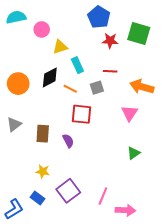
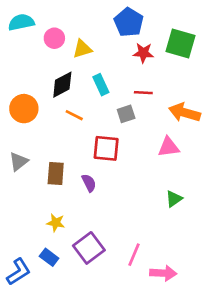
yellow triangle: (60, 47) -> (82, 49), moved
black diamond: (50, 77) -> (62, 85), moved
orange line: (70, 89) -> (74, 115), moved
pink triangle: (130, 113) -> (169, 147), turned 48

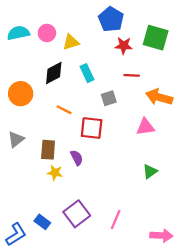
cyan semicircle: (21, 22) -> (18, 33), moved
red line: (143, 93) -> (132, 75), moved
orange line: (74, 115) -> (64, 110), moved
yellow star: (56, 223) -> (55, 173), moved
pink arrow: (163, 273) -> (161, 236), moved

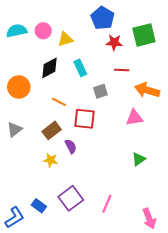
green square: (156, 38) -> (144, 35), turned -30
brown rectangle: (48, 150) -> (52, 130), moved, turned 48
pink arrow: (161, 236) -> (149, 219), turned 66

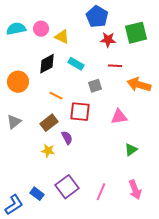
yellow triangle: (65, 39) -> (62, 37), turned 42
cyan rectangle: (80, 68) -> (76, 64), turned -35
pink triangle: (134, 118) -> (119, 117), moved
pink arrow: (149, 219) -> (135, 190), moved

